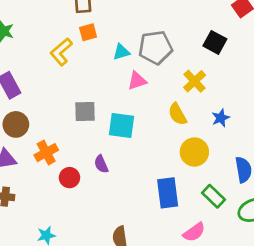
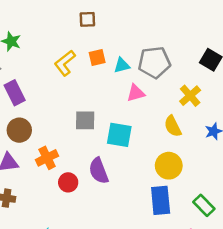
orange square: (88, 32) -> (97, 58), moved
yellow circle: (194, 152) -> (169, 166), moved
purple semicircle: (101, 164) -> (99, 171), size x1.5

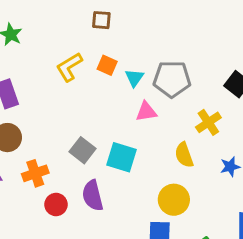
orange square: (97, 58) -> (107, 65), turned 30
cyan triangle: (122, 65) -> (134, 78), turned -48
gray square: (85, 120) -> (83, 150), moved, turned 30

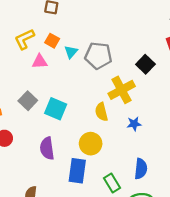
pink triangle: (146, 112) -> (40, 62), moved
yellow cross: (208, 122) -> (122, 90), size x1.4
purple semicircle: (93, 196) -> (47, 148), moved

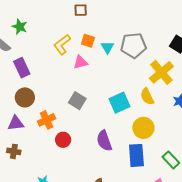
cyan square: (56, 109) -> (120, 103), moved, turned -35

